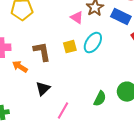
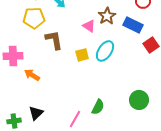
brown L-shape: (42, 52) -> (54, 40), moved
black triangle: (43, 89) -> (36, 113), moved
green semicircle: (100, 99) -> (98, 107), moved

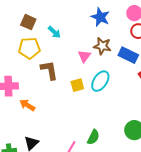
brown star: (107, 16) -> (102, 46), turned -30
pink triangle: (89, 26) -> (84, 56), turned 32

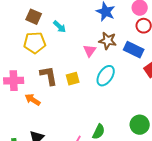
brown L-shape: (49, 70) -> (49, 76), moved
yellow square: (77, 85) -> (73, 79), moved

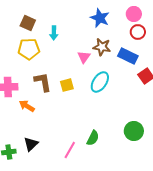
cyan arrow: (60, 27) -> (54, 33), turned 48

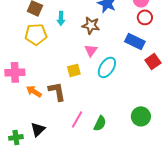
brown star: (102, 47) -> (91, 25), moved
pink triangle: (84, 57) -> (91, 50), moved
brown L-shape: (43, 82) -> (57, 91), moved
pink line: (70, 150) -> (77, 119), moved

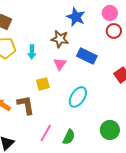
cyan arrow: (61, 18) -> (32, 52), moved
blue rectangle: (135, 41) -> (87, 56), moved
cyan ellipse: (107, 67) -> (78, 97), moved

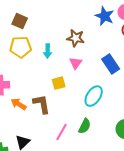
blue star: (76, 17) -> (105, 16), moved
blue rectangle: (87, 56) -> (111, 64), moved, turned 30
green semicircle: (69, 137) -> (85, 126), moved

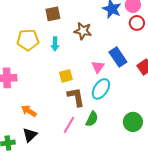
brown square: (20, 21) -> (53, 14), moved, turned -35
pink triangle: (76, 63) -> (98, 67), moved
orange arrow: (19, 104) -> (29, 111), moved
brown L-shape: (42, 104) -> (76, 97), moved

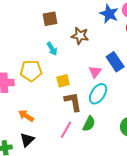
yellow pentagon: (28, 40) -> (31, 71), moved
cyan arrow: (55, 44) -> (52, 49), turned -32

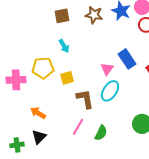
brown star: (80, 36) -> (94, 15), moved
yellow square: (63, 81) -> (67, 78), moved
green semicircle: (89, 124) -> (101, 133), moved

